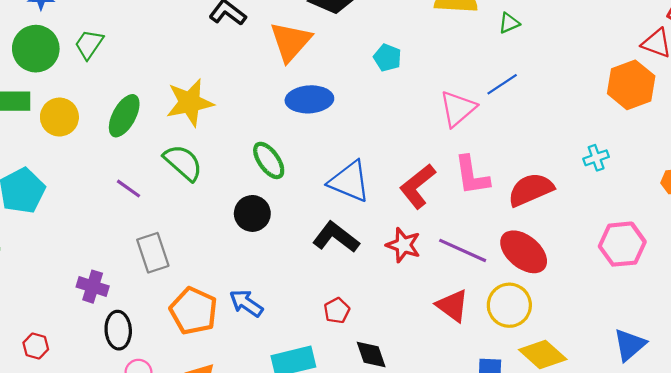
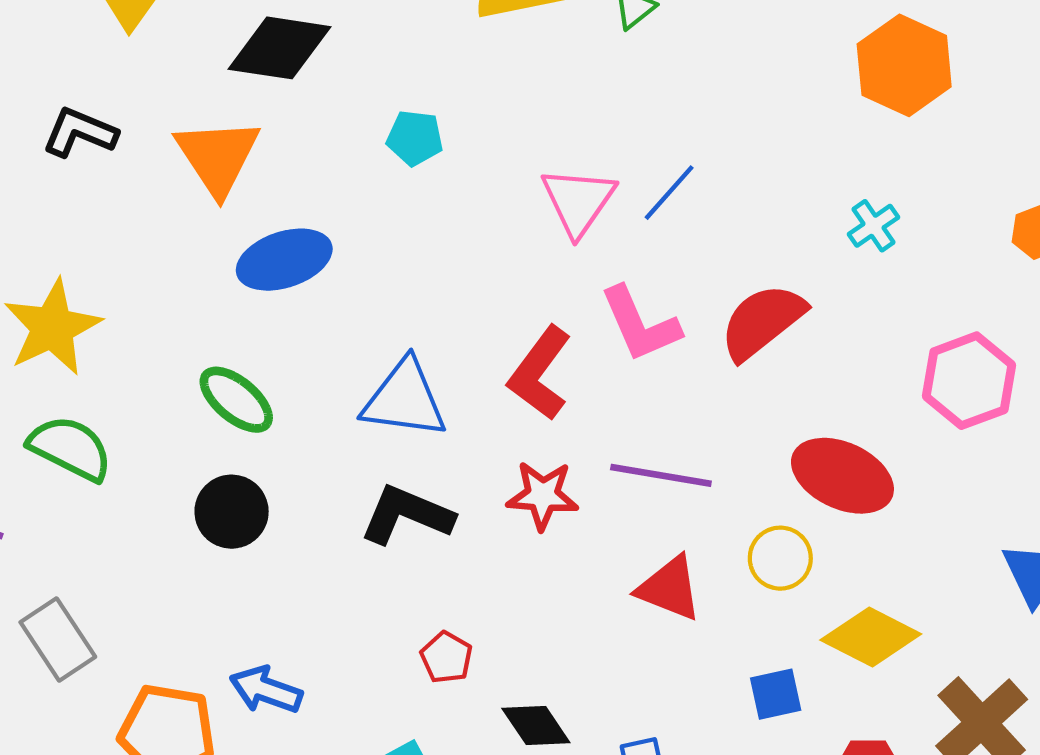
blue line: (502, 84) -> (669, 193), moved
red ellipse: (524, 252) -> (842, 476), moved
yellow circle: (509, 305) -> (780, 558), size x0.7

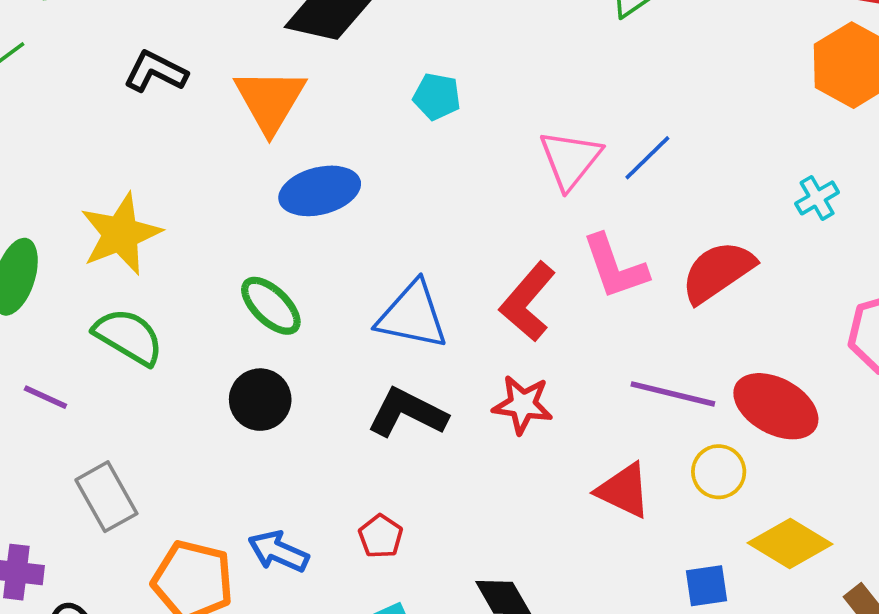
purple line: (661, 475) -> (673, 394), moved
red pentagon: (446, 657) -> (381, 536), moved

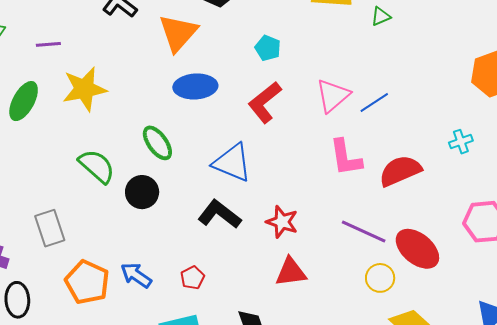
red L-shape: (528, 302) -> (265, 102), moved
green semicircle: (128, 337) -> (97, 166), moved
purple line: (45, 397) -> (48, 44), moved, turned -40
red triangle: (624, 490) -> (291, 272), moved, turned -44

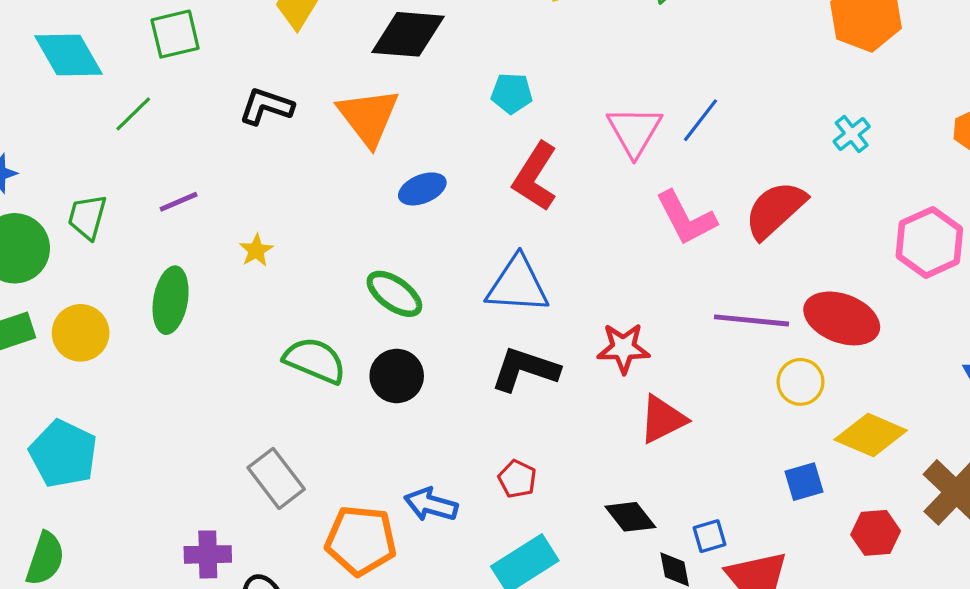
blue ellipse: (195, 86) -> (422, 189), size x0.7
yellow star: (84, 89) -> (256, 250), size x0.5

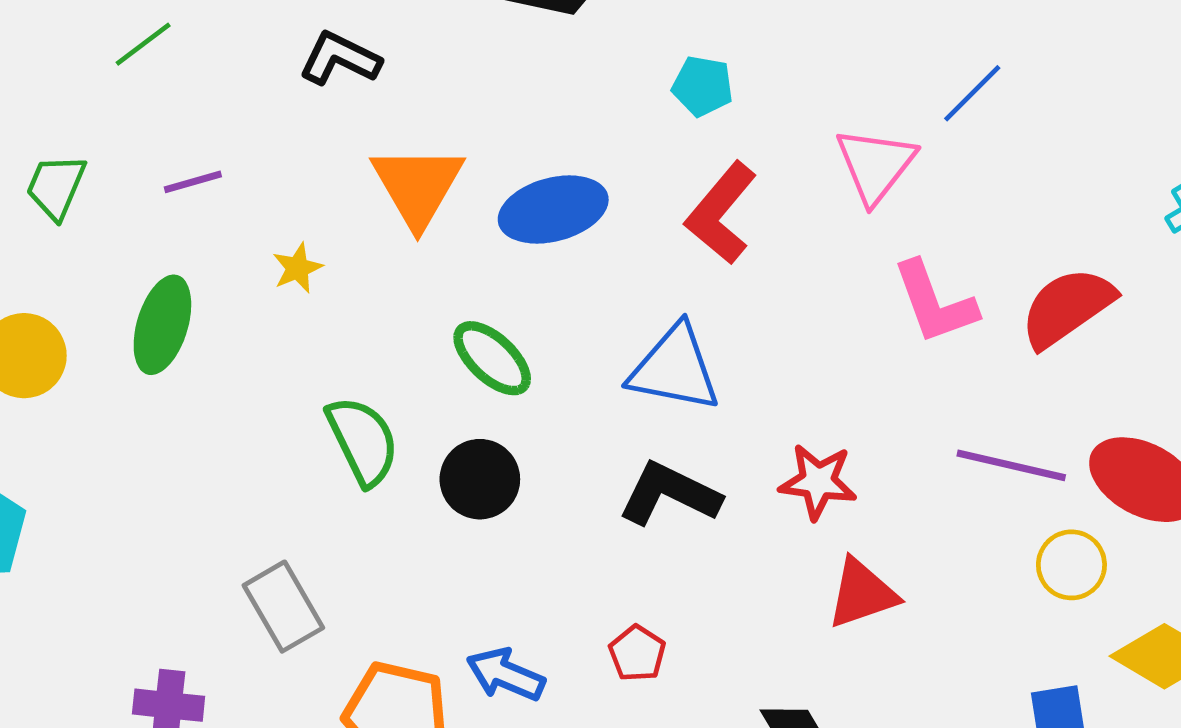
orange triangle: (368, 117) -> (418, 186), moved
blue line: (701, 120) -> (972, 93), moved
blue ellipse: (422, 189) -> (553, 209), size x1.5
green semicircle: (315, 360) -> (363, 441), turned 34

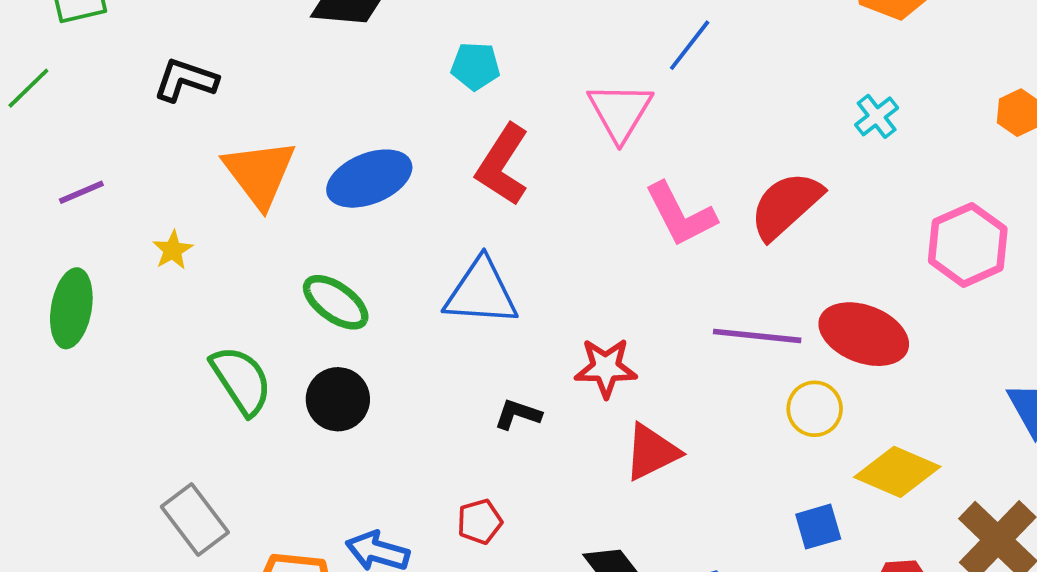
black L-shape: (669, 494) -> (518, 414), moved, size x0.6
red pentagon: (637, 653) -> (480, 522), turned 30

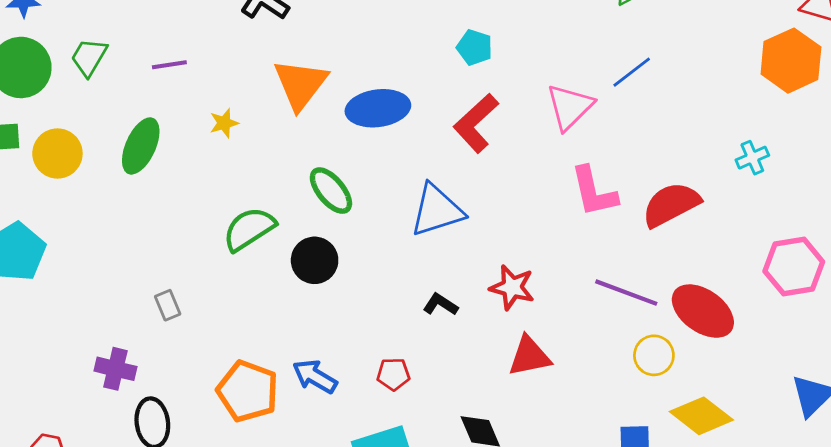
blue triangle: (481, 292) -> (437, 210), turned -36
green semicircle: (241, 380) -> (249, 229), turned -104
gray rectangle: (195, 519) -> (168, 305), moved, size x0.6

